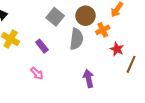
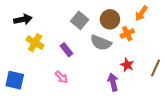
gray semicircle: (76, 39) -> (101, 43), turned 105
red star: (117, 49) -> (127, 65), moved

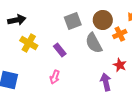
gray square: (80, 20) -> (73, 21), turned 30
gray semicircle: (101, 43) -> (94, 43), turned 40
pink arrow: (61, 77) -> (55, 77), turned 64

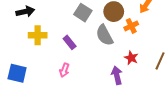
gray square: (73, 21) -> (83, 13), turned -36
yellow cross: (29, 43) -> (38, 35), turned -30

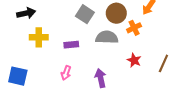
gray semicircle: (104, 35) -> (107, 37), turned 120
purple rectangle: (70, 42) -> (71, 45), turned -56
purple arrow: (117, 75) -> (101, 78), moved

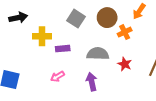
yellow cross: (39, 37) -> (42, 36), moved
gray semicircle: (107, 37) -> (98, 54), moved
pink arrow: (66, 73) -> (57, 77), turned 40

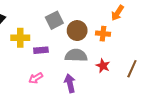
brown circle: (107, 18) -> (77, 31), moved
gray square: (76, 19) -> (54, 20), turned 30
orange cross: (125, 32) -> (103, 34), turned 32

